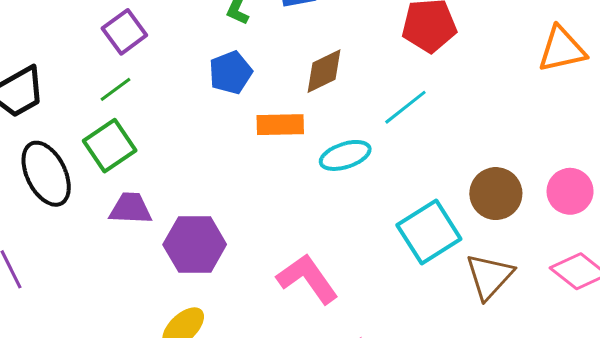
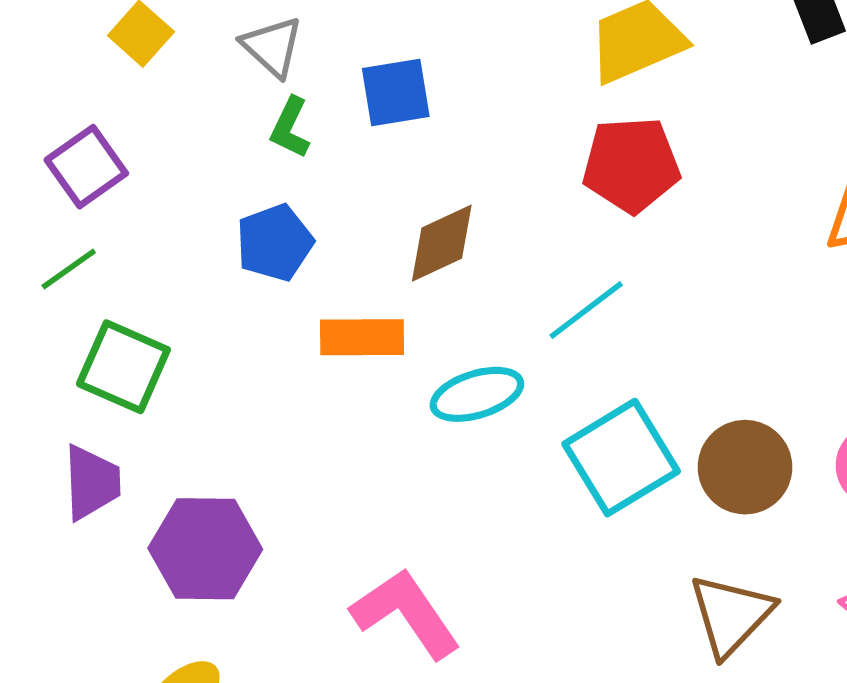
green square: (110, 146) -> (123, 367), moved, turned -33
purple trapezoid: (131, 208) -> (92, 482), turned 84
cyan square: (429, 232) -> (621, 458), moved

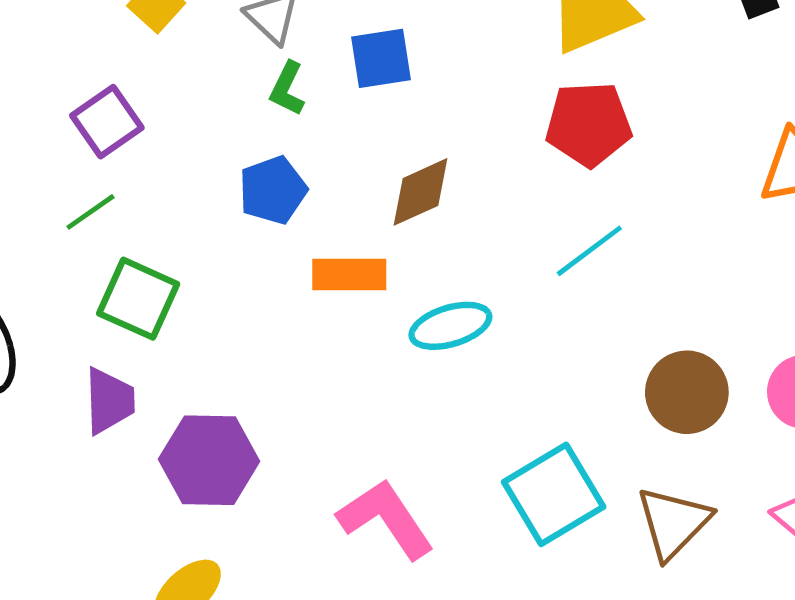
cyan line: (586, 310) -> (589, 251), moved
cyan square: (621, 458) -> (554, 494), moved

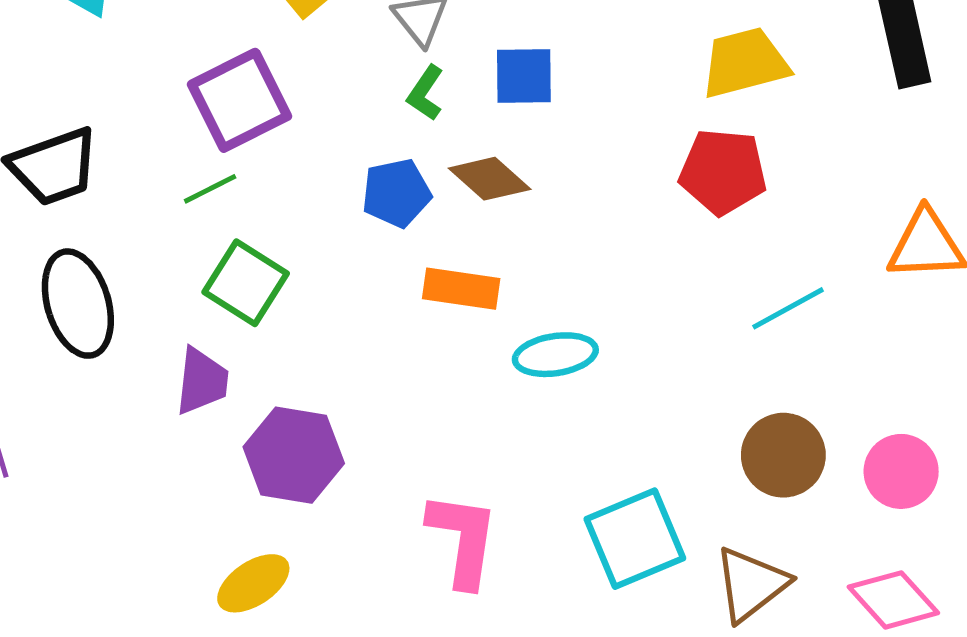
purple square: (107, 122) -> (239, 100), size x1.4
brown diamond: (421, 192) -> (490, 179), moved, turned 58
cyan line: (589, 251) -> (788, 308), moved
pink L-shape: (386, 519) -> (463, 539), turned 34

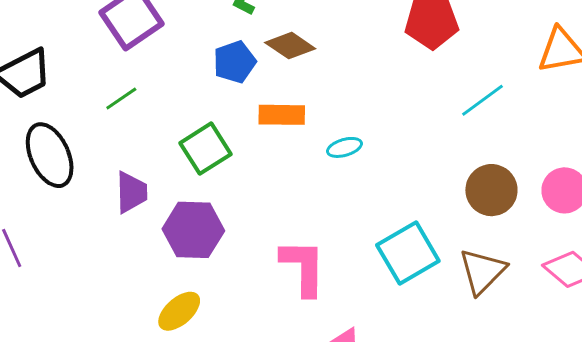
green line: (210, 189) -> (121, 98), moved
green square: (246, 283) -> (205, 149), moved, turned 33
cyan ellipse: (555, 355) -> (344, 147), size x0.7

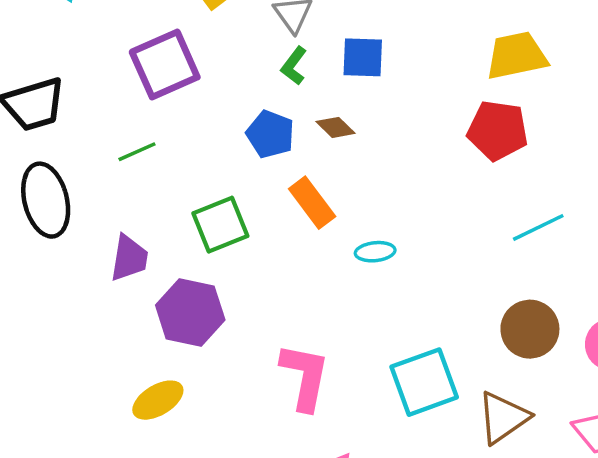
brown diamond: (290, 46) -> (336, 127), size x0.7
blue pentagon: (235, 62) -> (270, 134), turned 30
orange rectangle: (282, 115) -> (312, 203), turned 42

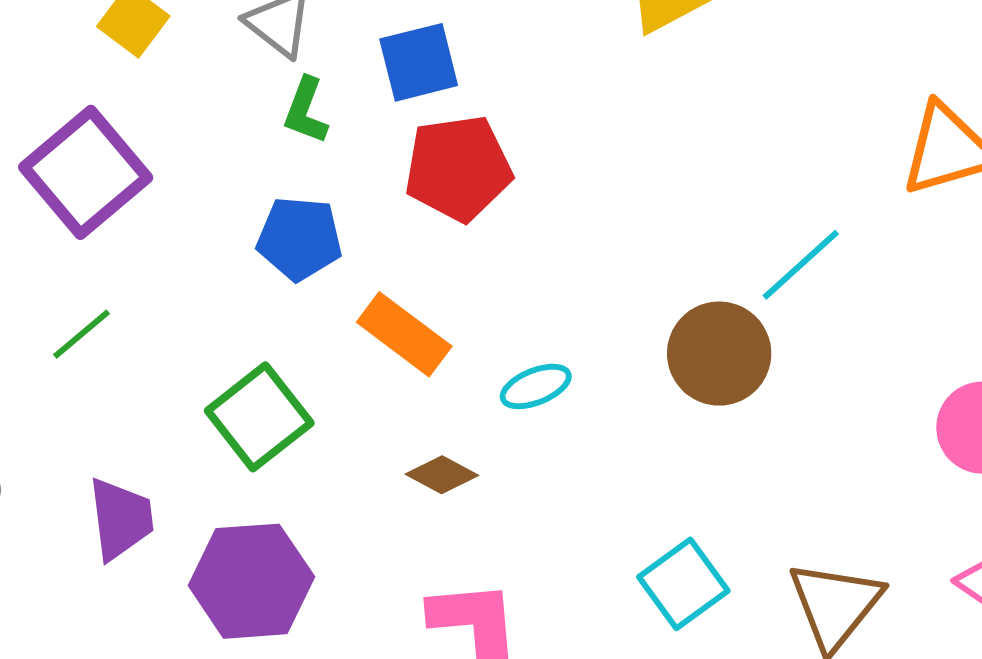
brown diamond: (336, 127) -> (442, 475), moved
red pentagon: (498, 130) -> (458, 168), moved
brown circle: (530, 329) -> (719, 354), moved
cyan square: (424, 382) -> (683, 584), size x0.7

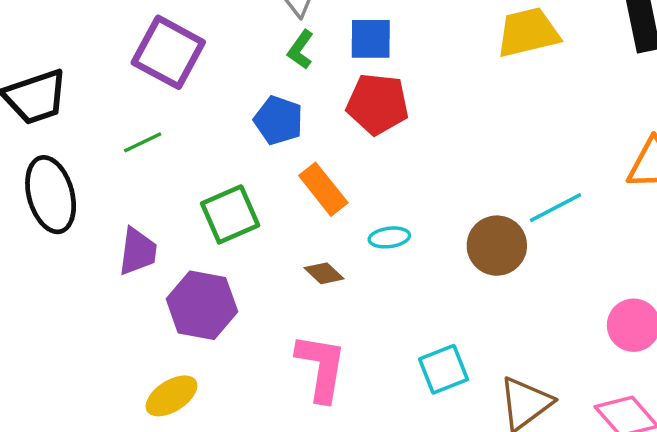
purple square: (86, 172) -> (168, 52), turned -36

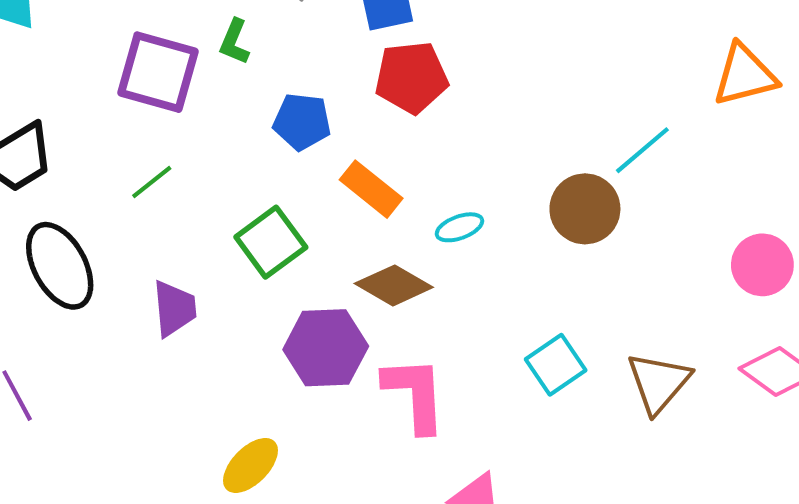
green L-shape: (301, 50) -> (234, 42), moved
brown diamond: (324, 273) -> (394, 285), size x1.6
purple hexagon: (202, 305) -> (326, 348), moved

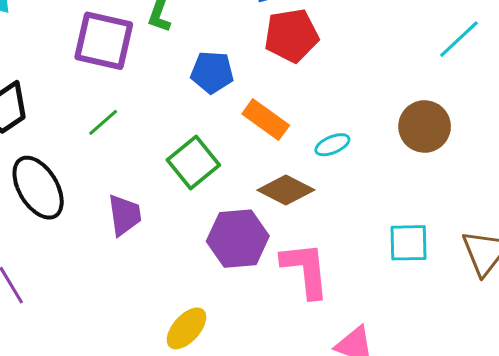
cyan line: (642, 150) -> (459, 39), moved
cyan square: (556, 365) -> (409, 243), turned 36

